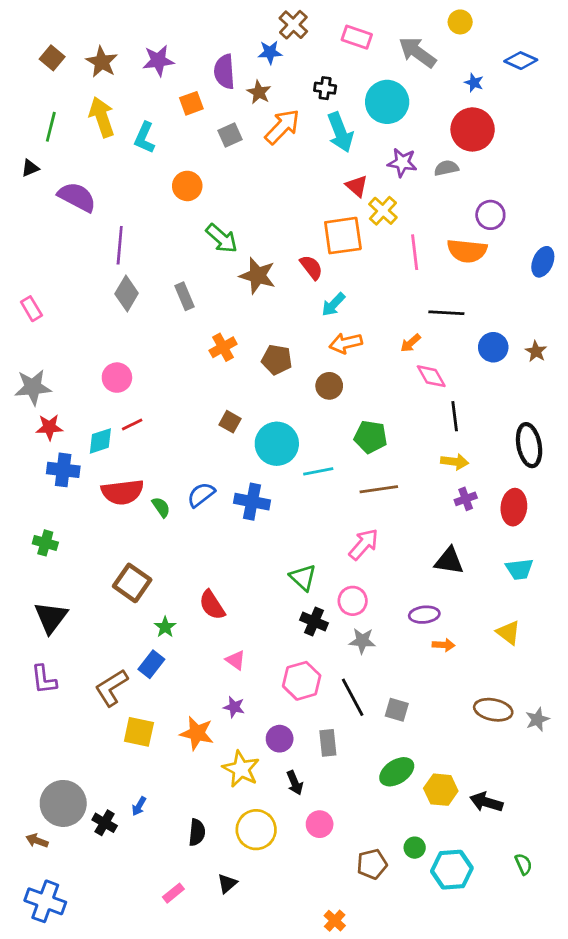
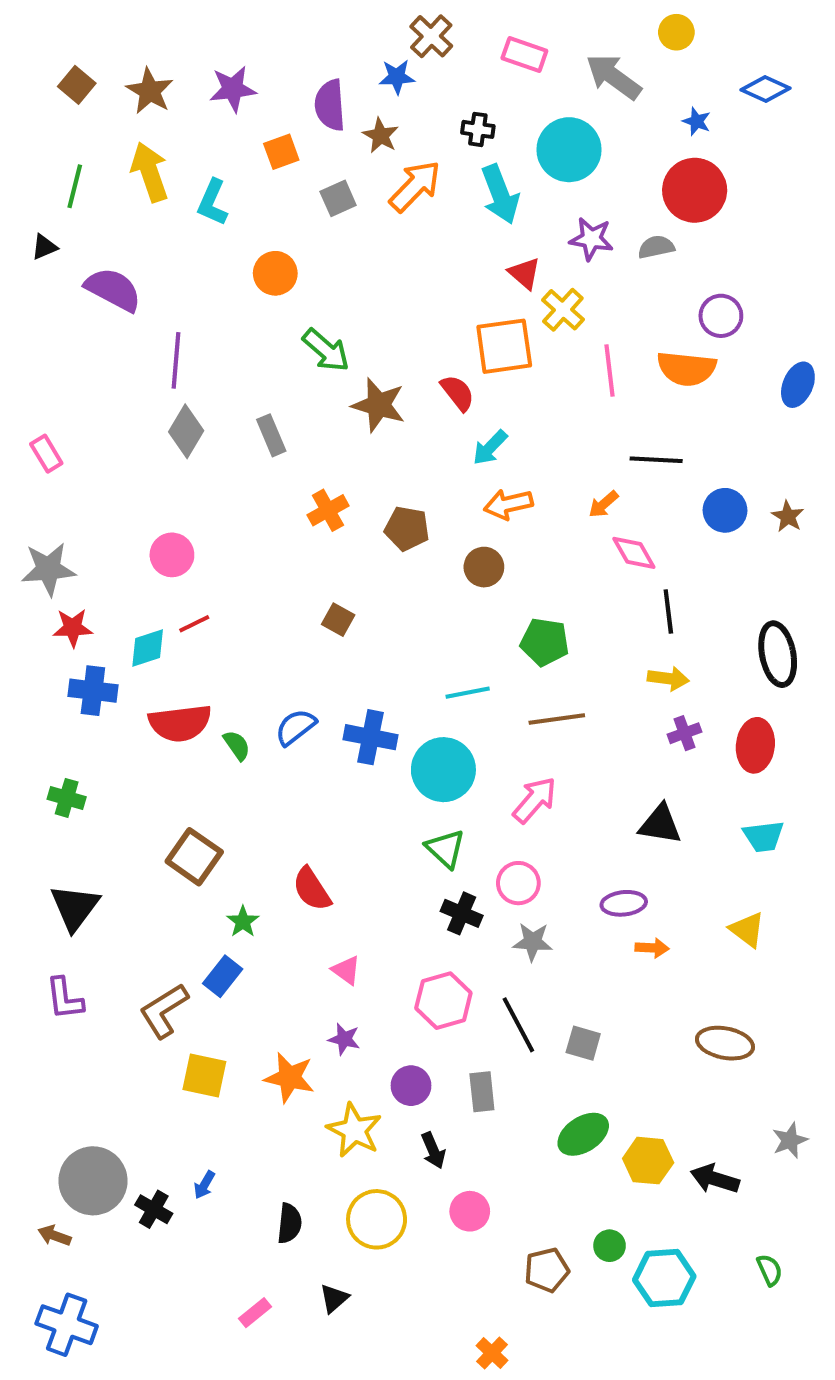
cyan circle: (277, 444) -> (443, 770), moved
gray star: (537, 719) -> (790, 1140), moved

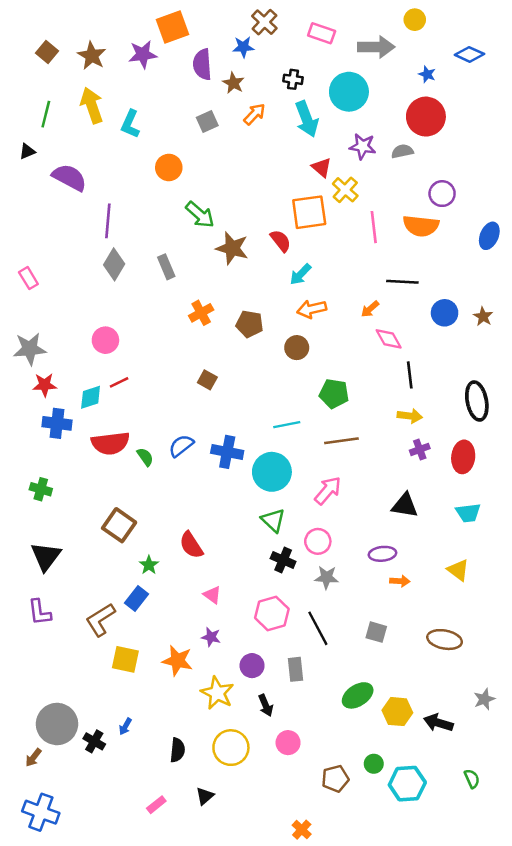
gray arrow: (614, 77) -> (376, 47), turned 144
orange square: (281, 152) -> (173, 27), moved, size x1.5
orange arrow: (415, 186) -> (254, 114), size x0.7
gray square: (583, 1043) -> (376, 632), moved
brown arrow: (54, 1236) -> (33, 758), turned -72

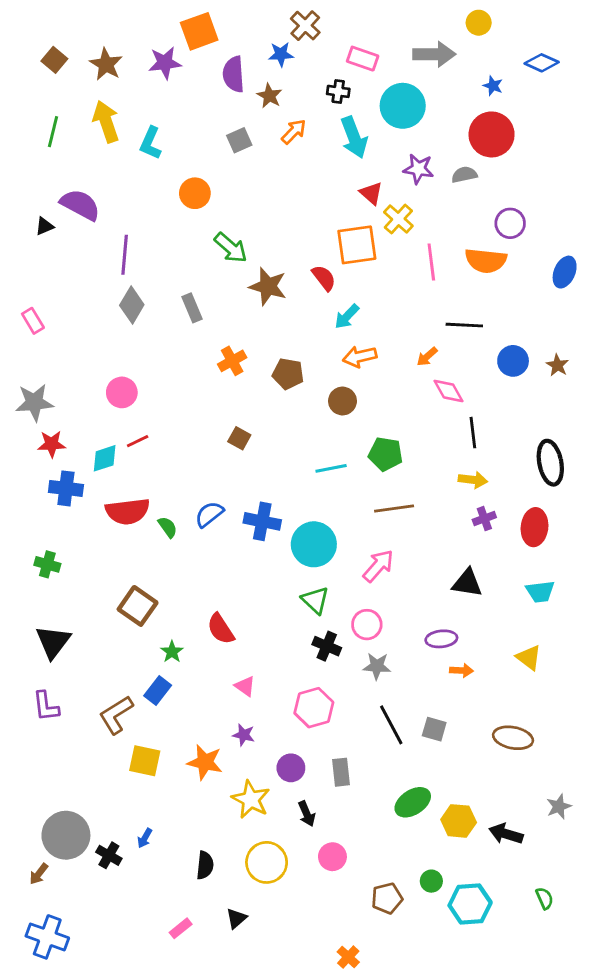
pink rectangle: (322, 33) -> (363, 59), moved
black triangle: (27, 151) -> (44, 226), moved
cyan line: (287, 425) -> (331, 468), moved
black line: (318, 628) -> (391, 725), moved

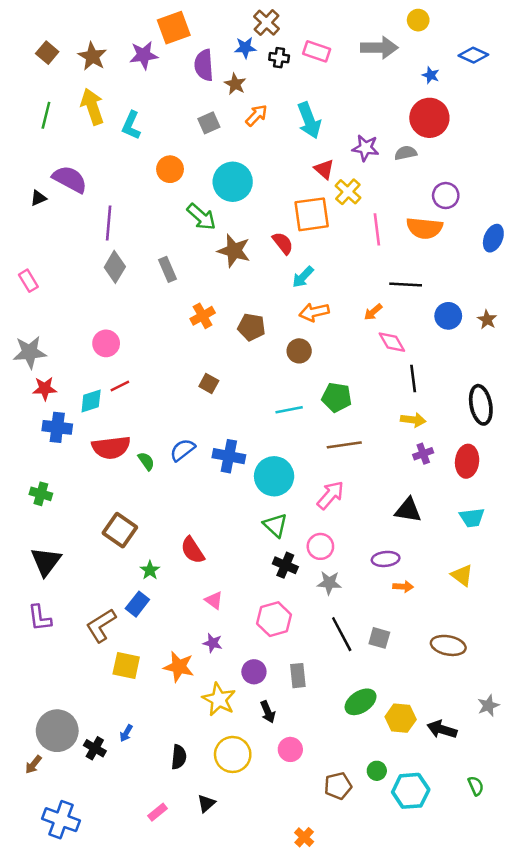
black cross: (338, 91) -> (279, 58), moved
cyan circle: (403, 106) -> (233, 182), moved
blue cross: (47, 937) -> (61, 820), moved

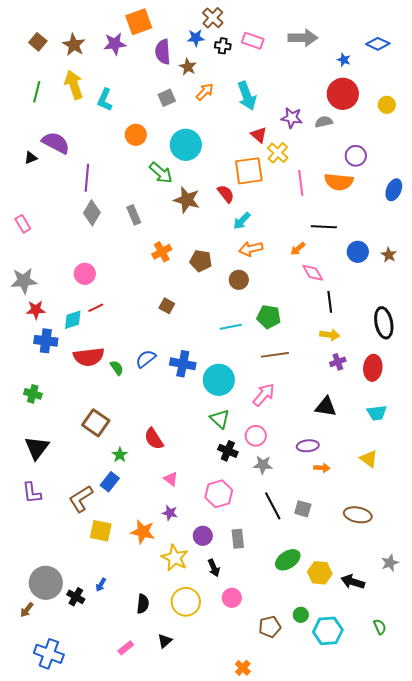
yellow circle: (418, 20) -> (387, 105), moved

